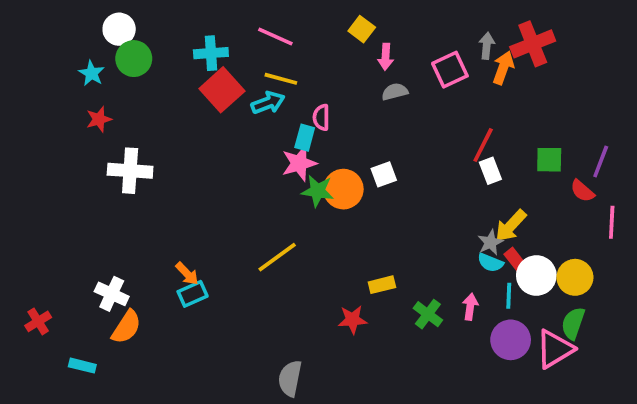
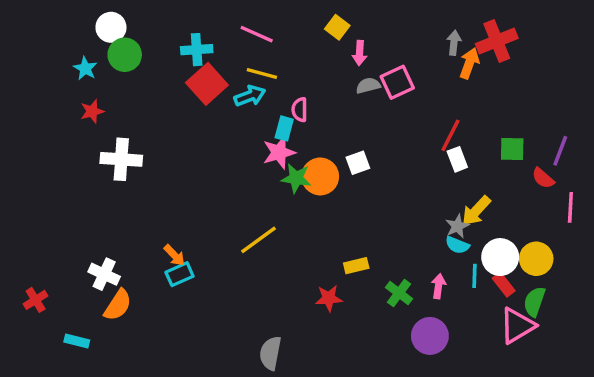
pink square: (450, 70) -> (397, 82), moved
red rectangle: (516, 261) -> (504, 284), moved
purple circle: (511, 340) -> (430, 336), moved

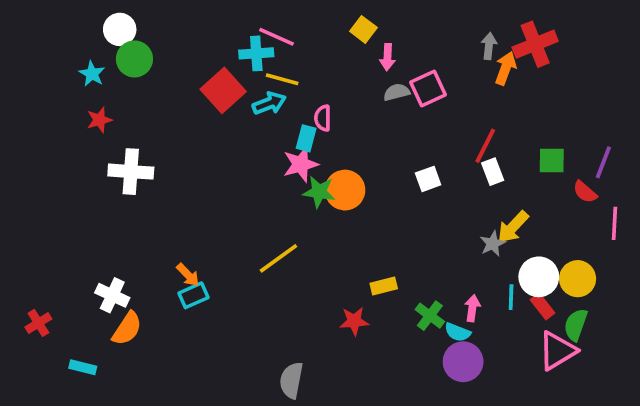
cyan cross: (197, 50) -> (256, 53), moved
white square: (358, 163) -> (428, 179), moved
cyan semicircle: (457, 245) -> (458, 332), moved

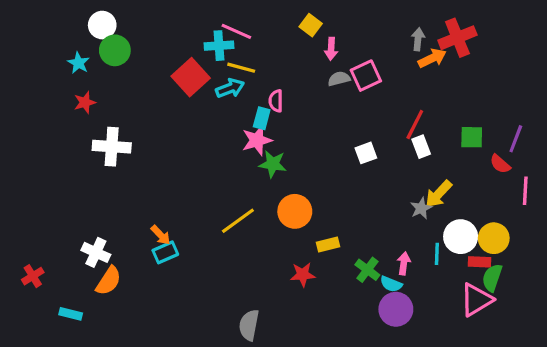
orange arrow: (506, 68) -> (432, 58), turned 44
orange circle: (345, 190) -> (295, 211), moved
red rectangle: (542, 306) -> (480, 262), moved, turned -50

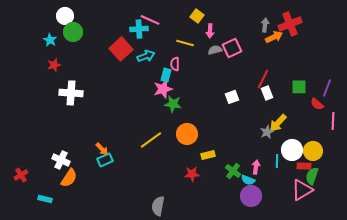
yellow line: (241, 68) -> (185, 43), moved

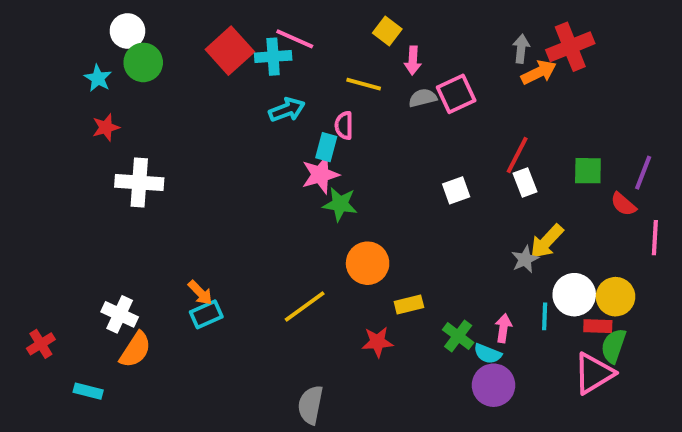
red square: (121, 49) -> (230, 51), moved
yellow line: (151, 140) -> (305, 306), moved

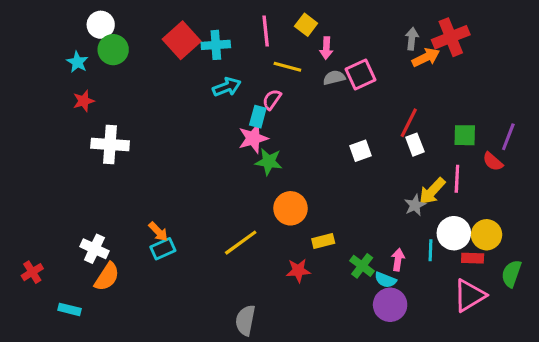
pink line: (295, 39) -> (266, 31), moved, turned 60
pink semicircle: (344, 125) -> (272, 99), turned 35
pink line: (655, 238) -> (457, 179), moved
green semicircle: (614, 346) -> (511, 274), moved

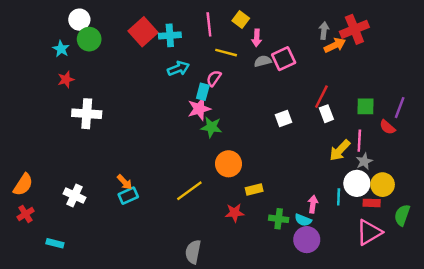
gray star: (415, 205) -> (364, 161), moved
green cross: (362, 266) -> (279, 219), moved, turned -30
orange semicircle: (107, 277) -> (23, 185), moved

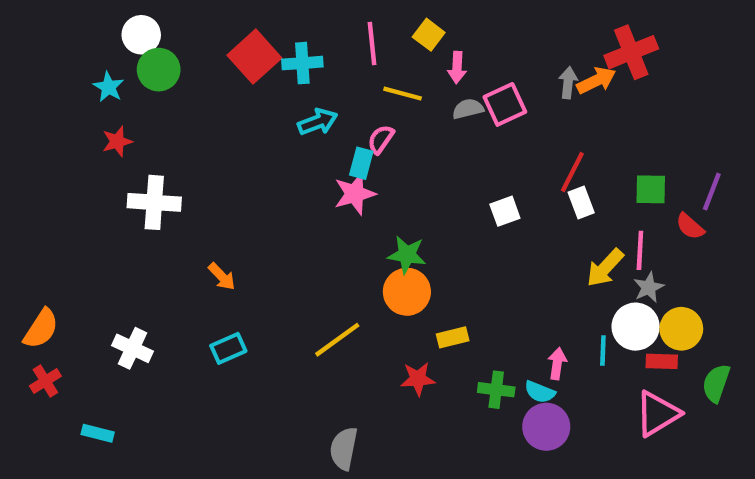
gray arrow: (324, 31) -> (568, 83), moved
green star: (211, 127) -> (407, 255), moved
orange arrow: (125, 182) -> (222, 276), moved

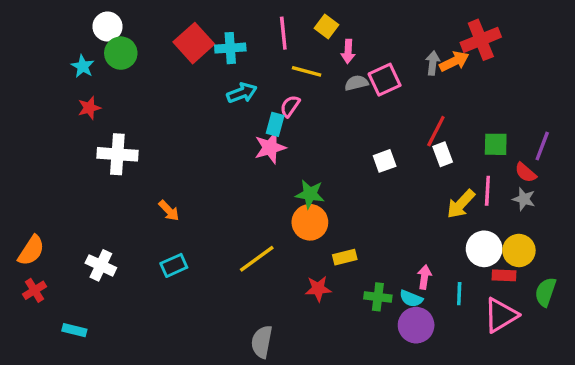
gray star: (649, 287) -> (524, 199), moved, turned -30
cyan line: (603, 351) -> (459, 294), moved

